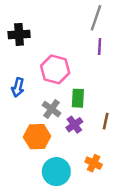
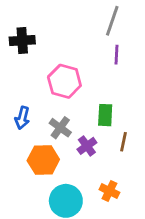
blue arrow: (18, 87) -> (22, 118), moved
green rectangle: (78, 98) -> (105, 115), moved

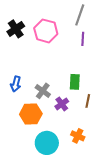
black cross: (22, 40) -> (16, 29), turned -30
pink hexagon: (64, 81) -> (46, 31), moved

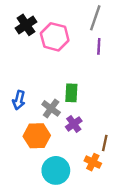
black cross: (16, 29) -> (26, 25), moved
green rectangle: (75, 82) -> (71, 93), moved
brown line: (88, 101) -> (105, 143), moved

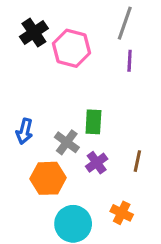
brown line: (105, 143) -> (137, 161), moved

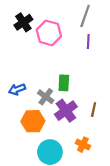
blue arrow: (24, 131) -> (17, 89), turned 56
purple cross: (97, 163) -> (66, 111), size x1.5

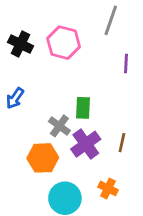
black cross: (23, 22) -> (20, 44), moved, turned -30
purple line: (88, 41) -> (126, 63), moved
blue arrow: (17, 89) -> (15, 98), moved, turned -35

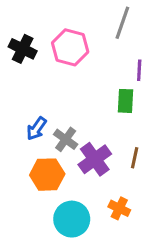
blue arrow: (15, 98) -> (36, 129), moved
green rectangle: (83, 108) -> (125, 101), moved

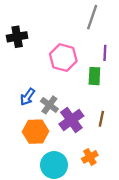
pink hexagon: (70, 47) -> (63, 58), moved
black cross: (23, 49) -> (17, 37), turned -36
orange cross: (119, 208) -> (90, 157), turned 35

